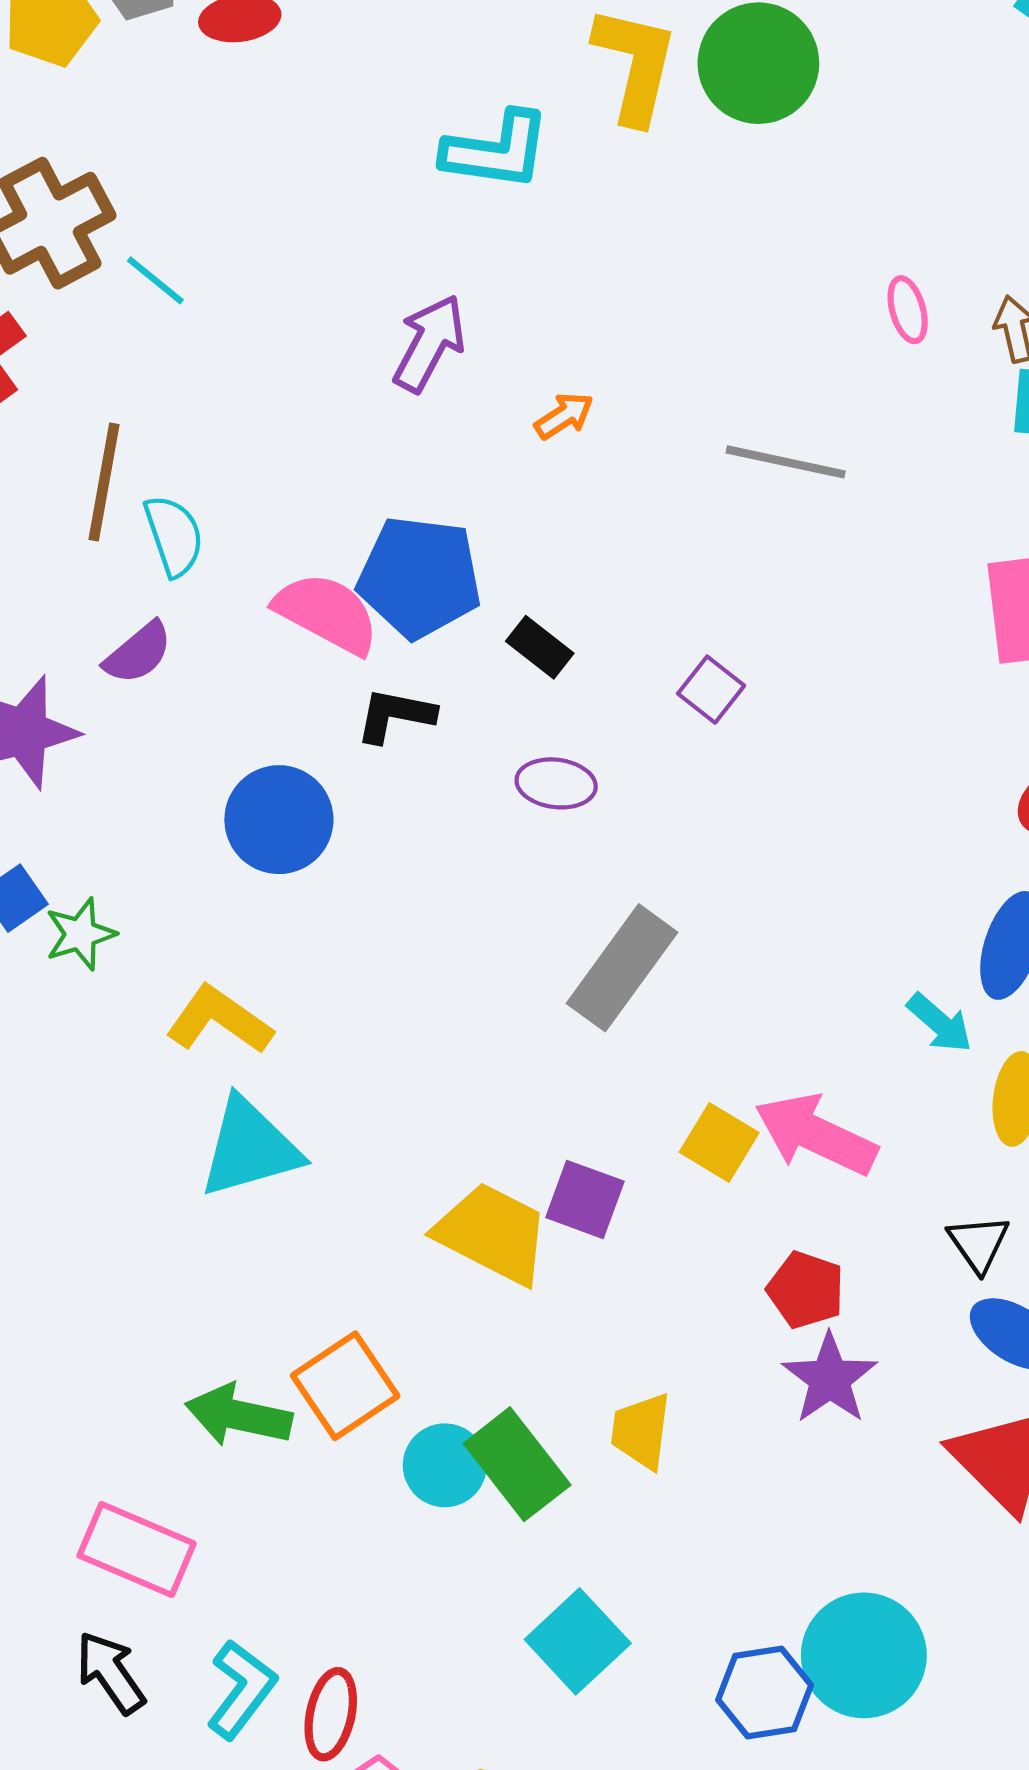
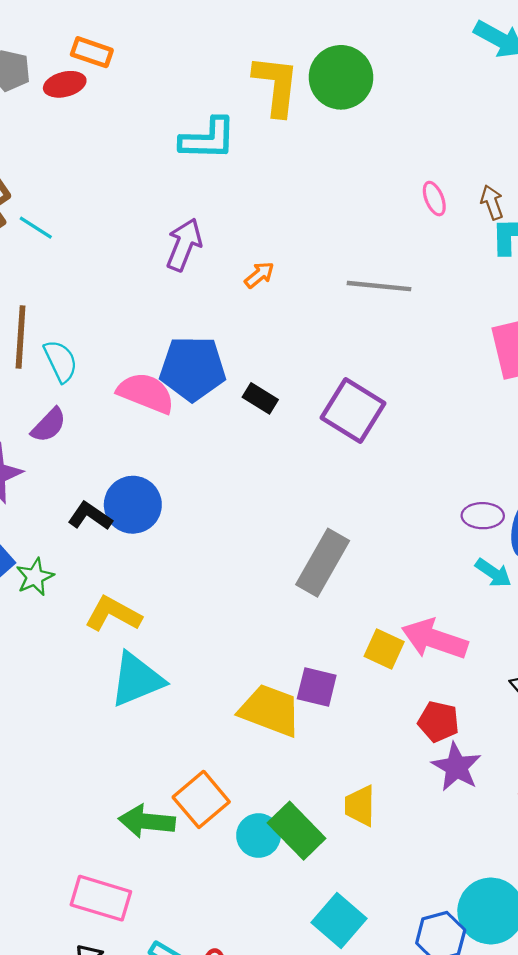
purple square: (711, 690) -> (353, 411), size x1.8
black L-shape: (395, 715) -> (90, 516), moved, turned 30
purple ellipse: (556, 783) -> (483, 516), moved

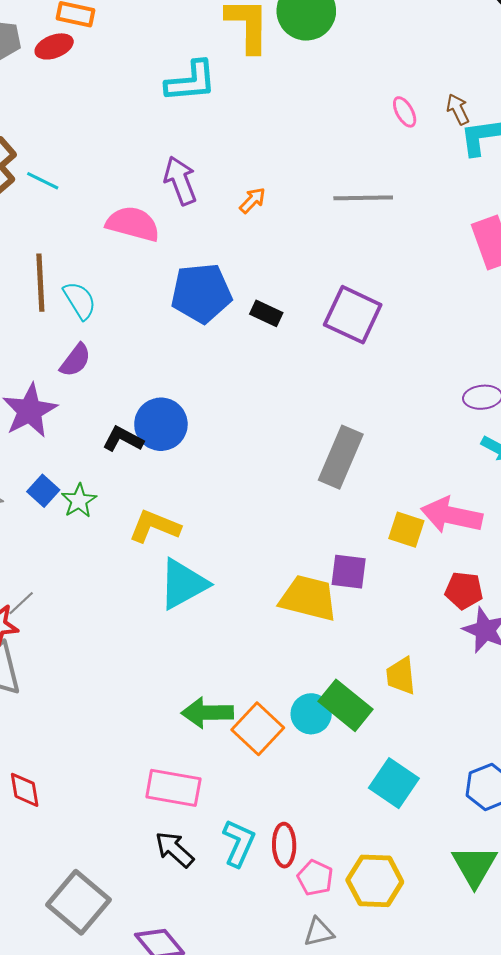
purple arrow: (184, 245) -> (180, 181), turned -36
pink semicircle: (146, 393) -> (133, 224), moved
orange square: (201, 799) -> (258, 729), moved

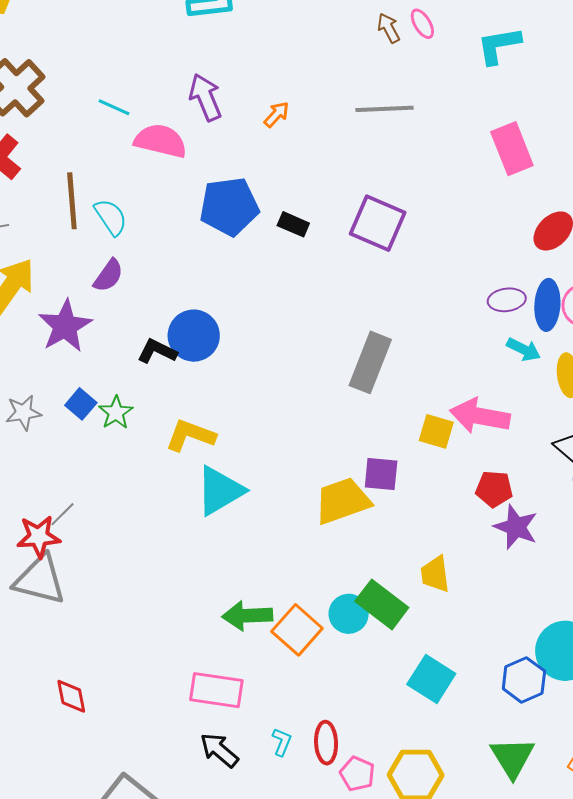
brown arrow: (458, 109) -> (389, 28), moved
cyan line: (43, 181) -> (114, 107), moved
yellow trapezoid: (308, 598) -> (343, 501), turned -32
cyan L-shape: (239, 843) -> (282, 742), size x0.6

